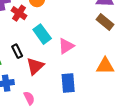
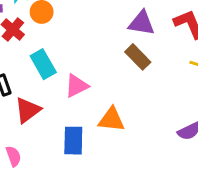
orange triangle: (105, 66) -> (111, 120), moved

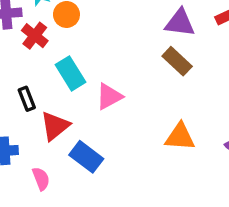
orange triangle: (111, 120) -> (180, 137), moved
blue rectangle: (73, 141) -> (86, 157), moved, turned -52

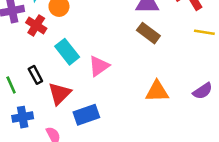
blue rectangle: (86, 157) -> (86, 115), turned -50

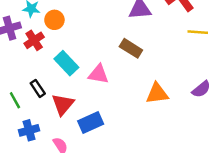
red cross: (36, 25) -> (34, 40), turned 30
brown rectangle: (148, 33) -> (131, 48), moved
pink triangle: (99, 66) -> (98, 74), turned 50

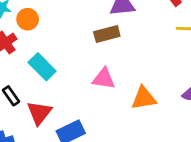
brown rectangle: (131, 48) -> (107, 34), moved, turned -45
pink triangle: (98, 74) -> (104, 79), moved

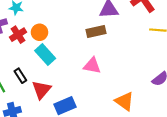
orange circle: (28, 19) -> (40, 32), moved
orange triangle: (144, 98) -> (124, 101), moved, turned 42

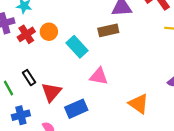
cyan rectangle: (45, 54) -> (77, 47), moved
pink triangle: (92, 66) -> (99, 76), moved

